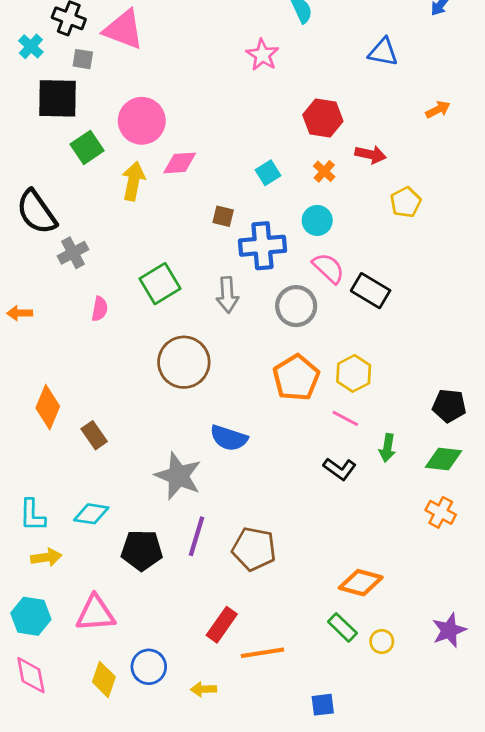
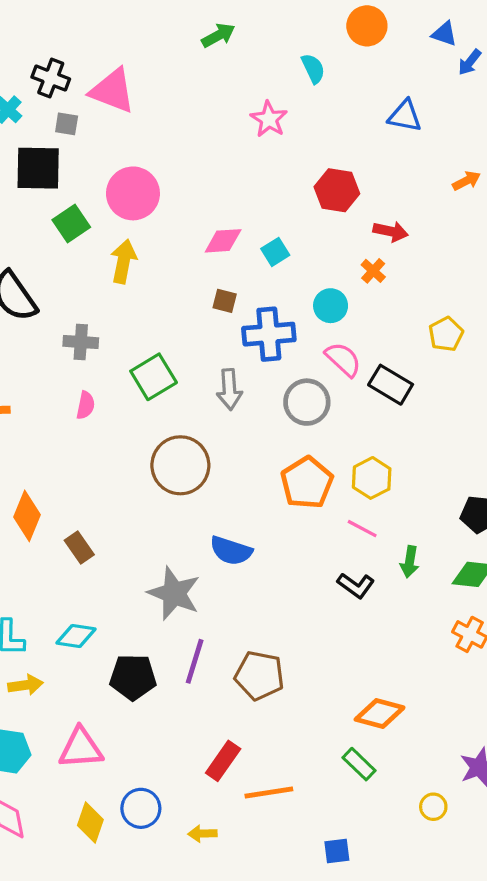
pink diamond: (180, 163) -> (223, 241), moved
orange cross: (324, 171) -> (373, 271), moved
yellow pentagon: (406, 202) -> (446, 334), moved
gray cross: (73, 253) -> (81, 342), moved, turned 32
yellow circle: (382, 642) -> (433, 807), moved

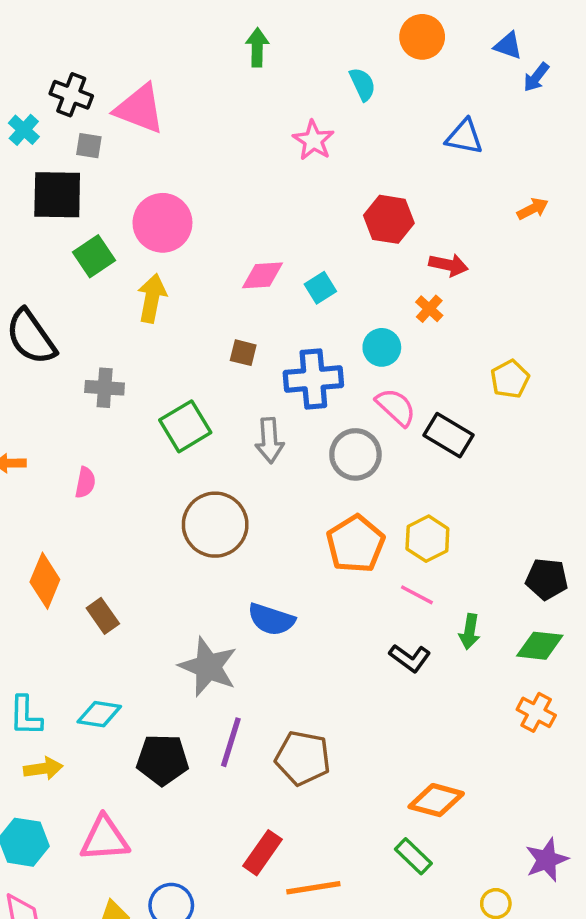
green arrow: (218, 35) -> (257, 47), turned -60
brown square: (225, 301) -> (243, 353), moved
pink semicircle: (86, 405) -> (85, 483), moved

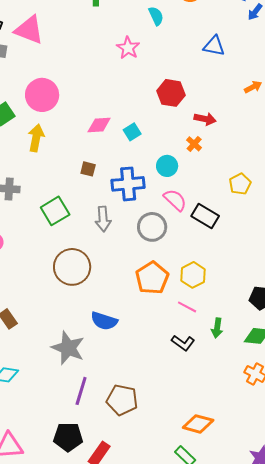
black pentagon: (162, 760) -> (68, 437), moved

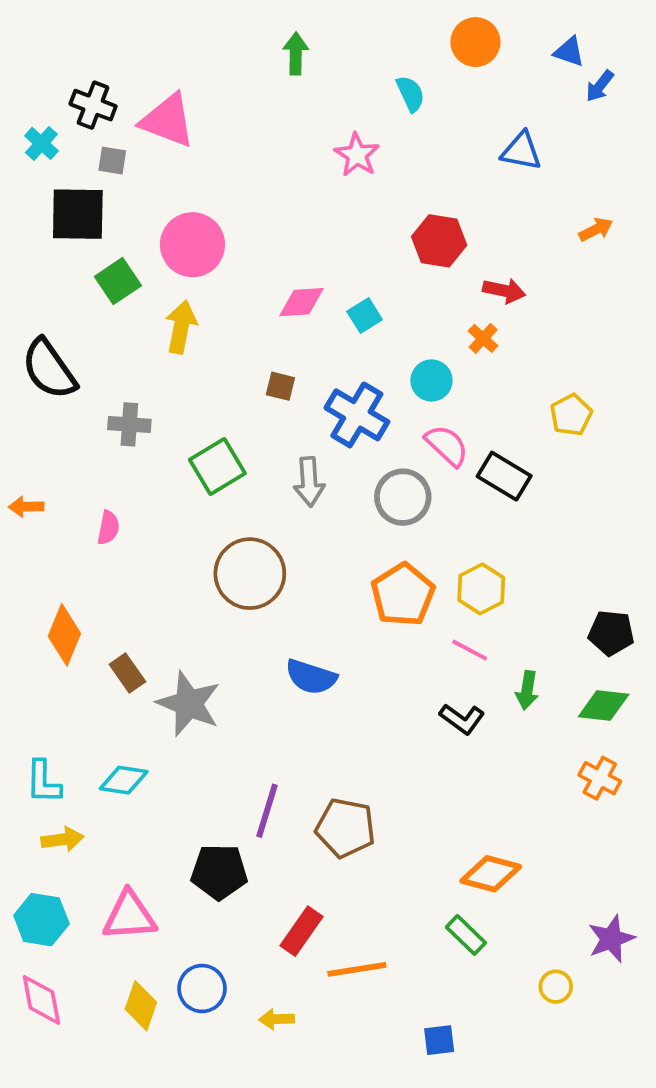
blue cross: (128, 184) -> (357, 415), turned 36
gray star: (68, 348) -> (189, 704), moved
black pentagon: (68, 437) -> (219, 872), moved

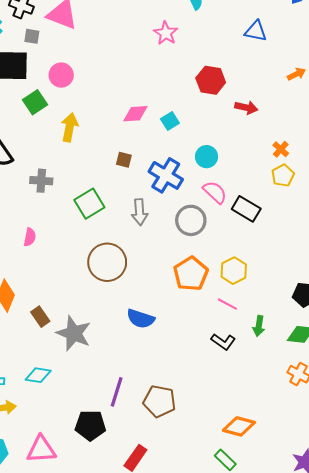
pink circle: (192, 245) -> (61, 75), moved, size x0.7
orange cross: (483, 338) -> (281, 149), moved

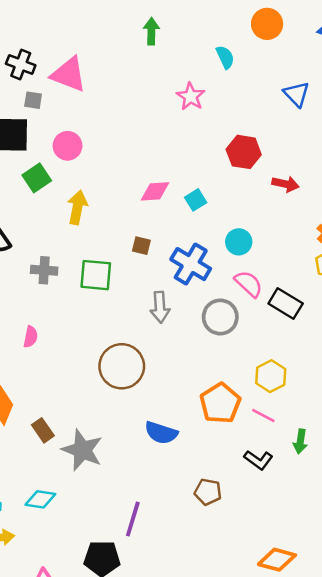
blue triangle: (256, 31) -> (297, 94), turned 35
green square: (89, 204) -> (96, 275), moved, turned 36
orange pentagon: (191, 274) -> (220, 403), moved
brown pentagon: (159, 401) -> (208, 492), moved, size x0.7

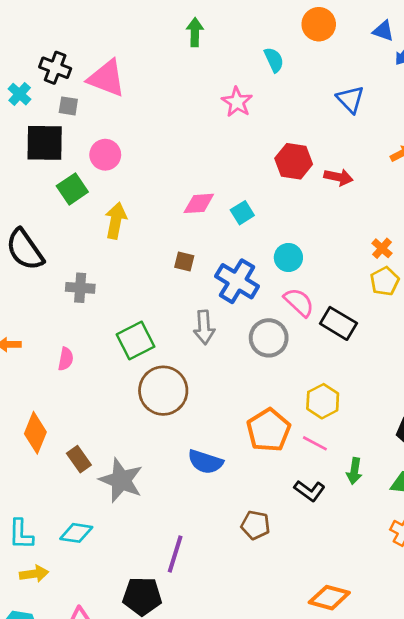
red arrow: (286, 184) -> (338, 177), moved
green square: (96, 275) -> (136, 341), moved, turned -32

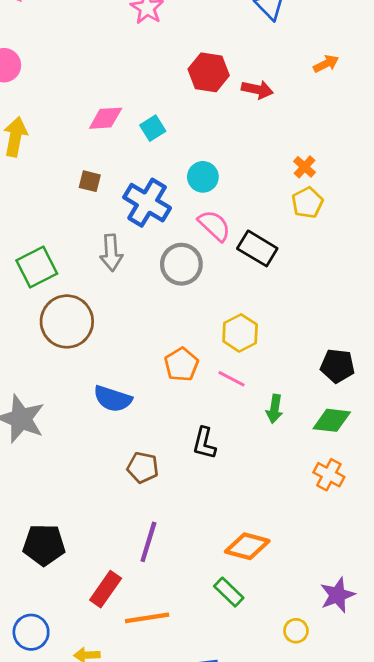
orange pentagon: (269, 430) -> (181, 364), size x0.7
black L-shape: (310, 491) -> (204, 443), moved, turned 68
brown pentagon: (255, 525) -> (143, 468), moved
purple line: (175, 554) -> (148, 542), moved

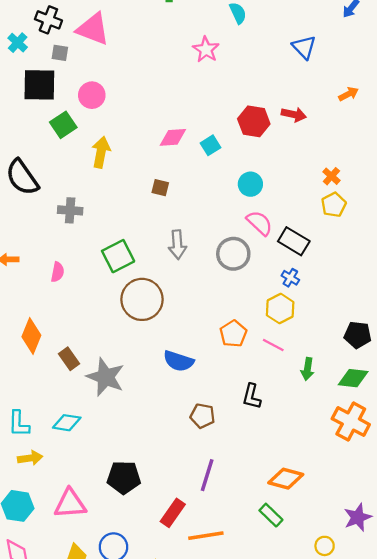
red hexagon: (209, 72) -> (254, 121), moved
blue cross: (147, 203) -> (290, 278), moved, size x0.5
orange cross: (329, 475) -> (351, 422), size x1.5

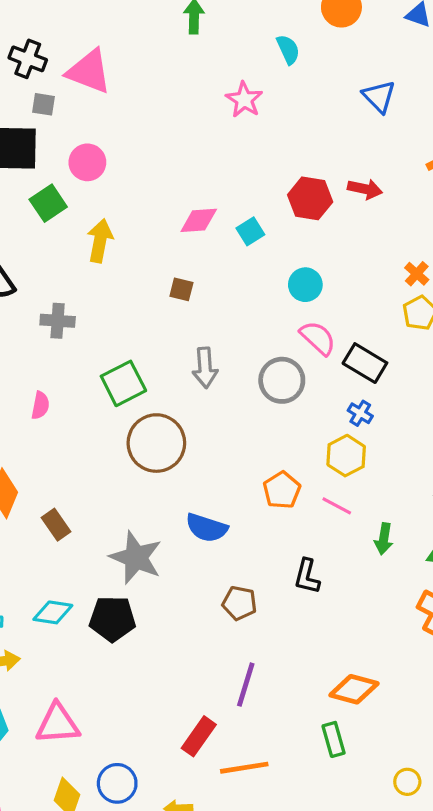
gray star: (105, 377) -> (136, 558), moved
black pentagon: (124, 477) -> (112, 619), moved
green rectangle: (271, 515) -> (334, 739), turned 30

